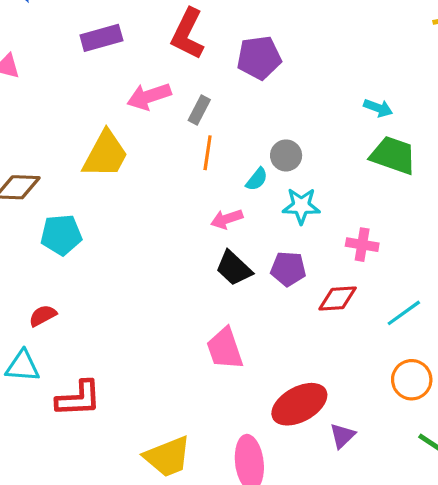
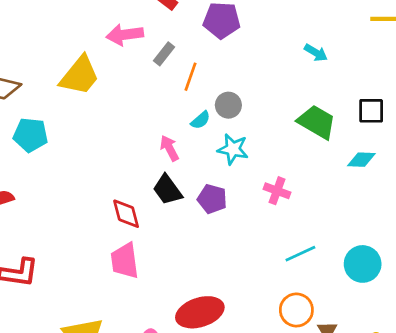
cyan arrow: (378, 108) -> (316, 53), moved
orange line: (208, 153) -> (190, 77), moved
pink arrow: (227, 219) -> (169, 148), turned 70
red diamond: (338, 298) -> (126, 214), moved, turned 68
pink trapezoid: (225, 349) -> (125, 261), moved

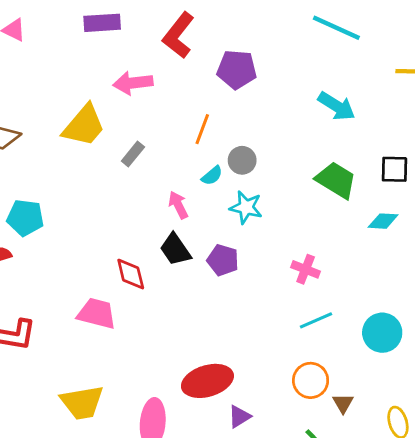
cyan arrow: (316, 53) -> (337, 106), size x1.5
gray rectangle: (164, 54) -> (133, 154), moved
cyan pentagon: (30, 135) -> (25, 218), moved
pink cross: (277, 191) -> (306, 269), moved
pink trapezoid: (125, 261) -> (97, 313), moved, turned 111

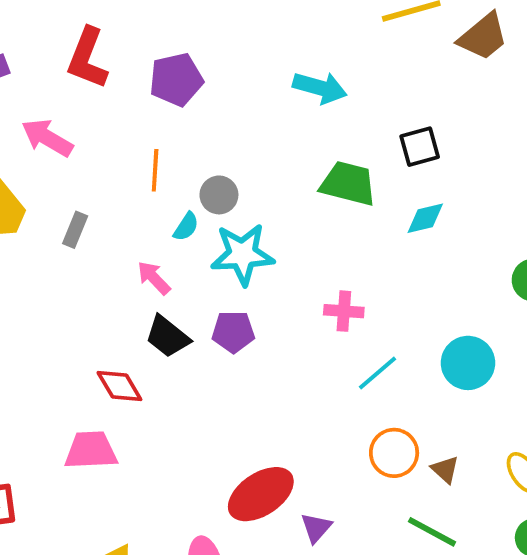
pink arrow: (133, 83) -> (47, 138), turned 54
cyan star: (246, 207) -> (242, 254), size x1.4

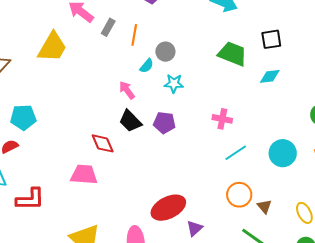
gray rectangle: (75, 230) -> (108, 27), moved
cyan star: (242, 254) -> (174, 84), size x0.6

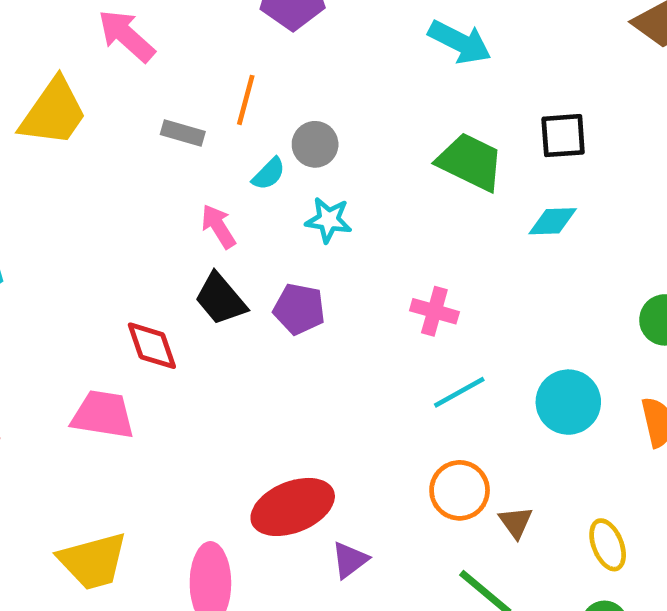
gray rectangle: (108, 27) -> (183, 133), moved, turned 72

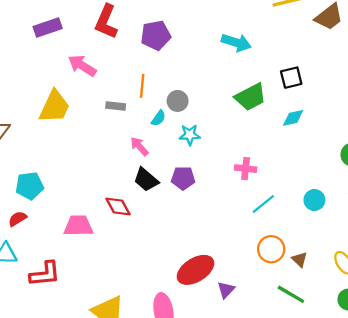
green trapezoid: (470, 162) -> (250, 97), turned 136
cyan circle: (568, 402) -> (314, 200), size x0.7
pink trapezoid: (103, 415) -> (78, 226), moved

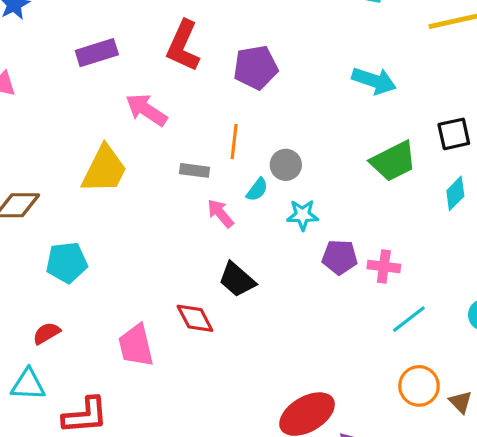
cyan diamond: (293, 118) -> (455, 193), turned -35
pink arrow: (139, 146) -> (220, 213), moved
purple pentagon: (183, 178) -> (340, 257), moved
cyan pentagon: (30, 186) -> (67, 262), moved
pink trapezoid: (78, 226) -> (136, 346), turned -104

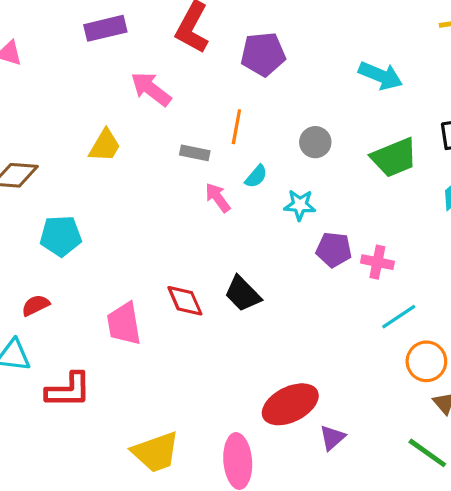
gray circle: (286, 165) -> (315, 142), moved
yellow trapezoid: (104, 169) -> (105, 146), size x0.7
black trapezoid: (237, 280) -> (243, 294), moved
orange circle: (419, 386) -> (426, 361), moved

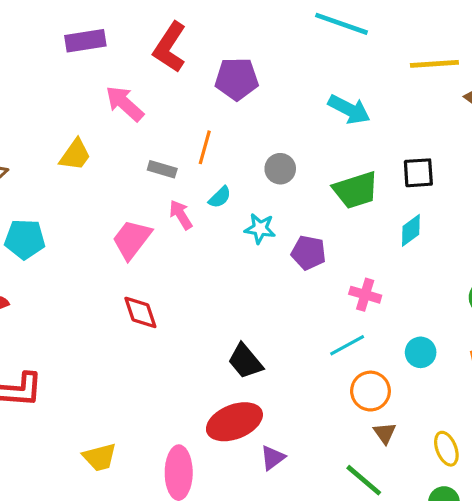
purple pentagon: (334, 250) -> (309, 253), moved
pink cross: (377, 262) -> (365, 295), moved
black trapezoid: (243, 294) -> (245, 361), moved
pink trapezoid: (124, 324) -> (132, 239), moved, turned 42
yellow trapezoid: (156, 452) -> (100, 457), size x0.7

